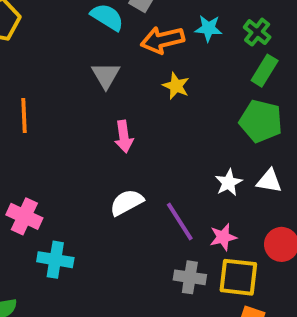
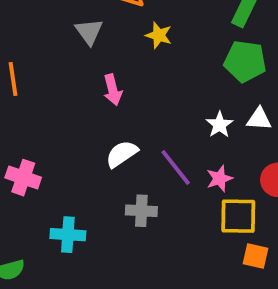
cyan cross: (55, 260) -> (68, 235), moved
gray cross: (190, 277) -> (141, 211), moved

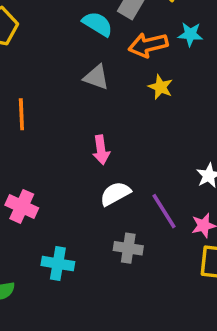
gray triangle: (89, 32) -> (96, 77), turned -40
pink arrow: (113, 90) -> (101, 150), moved

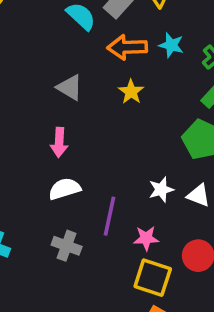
gray triangle: (96, 77) -> (70, 87), moved
purple line: (164, 211) -> (110, 216), turned 33

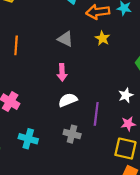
pink star: (146, 238) -> (128, 124), moved

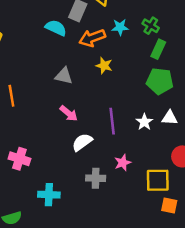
pink arrow: (62, 72) -> (69, 113), turned -35
purple line: (96, 114) -> (112, 121), moved
pink star: (128, 124) -> (123, 163), moved

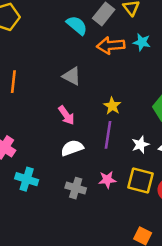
yellow star: (104, 66) -> (112, 106), moved
yellow square: (158, 180) -> (141, 181), moved
cyan cross: (49, 195) -> (27, 179), moved

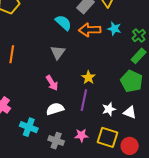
cyan semicircle: (77, 25) -> (63, 23), moved
gray triangle: (72, 76) -> (58, 52), turned 35
cyan cross: (27, 179) -> (29, 127), moved

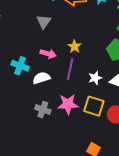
pink arrow: (52, 83) -> (48, 54), moved, turned -42
cyan cross: (29, 127) -> (20, 66), moved
pink star: (81, 135) -> (68, 104), size x1.5

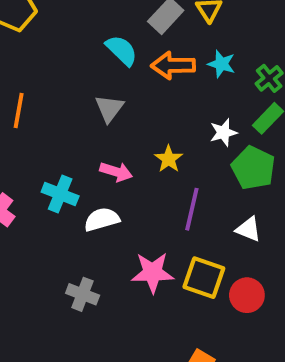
purple line: (70, 69) -> (192, 209), moved
white star: (95, 78) -> (223, 133), moved
gray cross: (43, 110) -> (83, 294), moved

